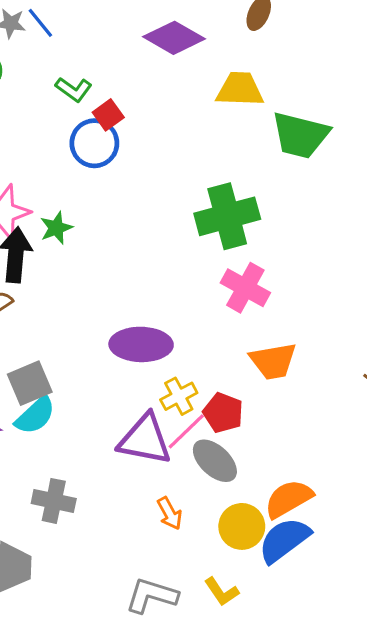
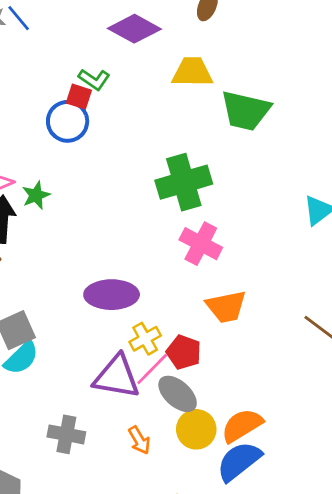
green L-shape: (74, 89) -> (94, 79), moved
red square: (108, 115) -> (79, 97), turned -35
gray cross: (54, 501) -> (66, 434), moved
yellow circle: (242, 526) -> (196, 429), moved

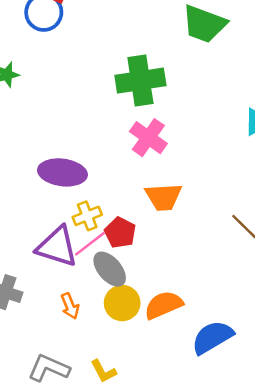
blue semicircle: (239, 461) -> (212, 337), moved

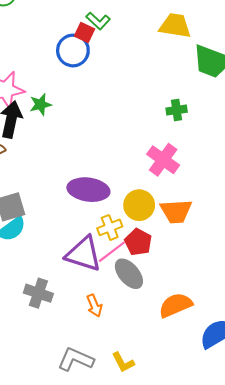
green cross: (140, 81) -> (177, 110), moved, size x0.5
yellow circle: (122, 303) -> (139, 205), moved

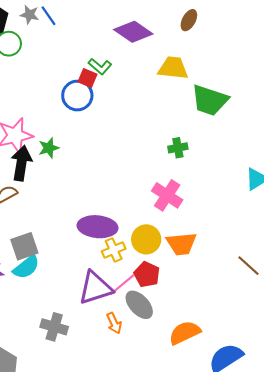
yellow cross: (110, 227) -> (114, 250), moved
purple triangle: (84, 254) -> (95, 288), turned -33
orange arrow: (94, 306) -> (114, 323), moved

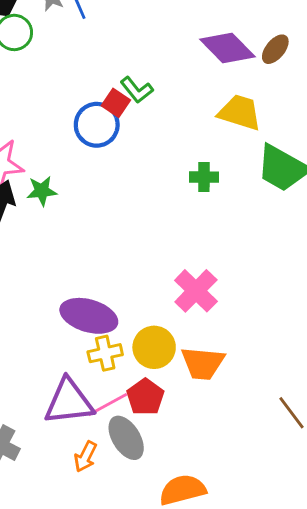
purple diamond: (133, 32) -> (227, 48), moved
green cross: (178, 148) -> (204, 177), moved
orange arrow: (114, 323) -> (86, 457), turned 40

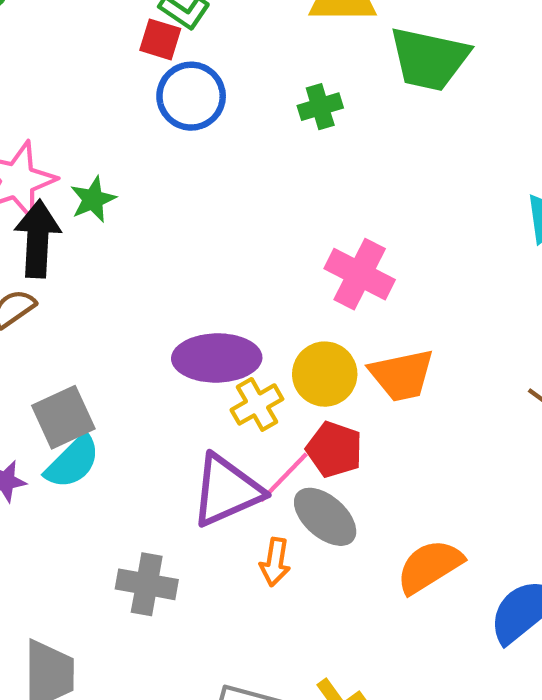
blue circle: (97, 125) -> (191, 96), moved

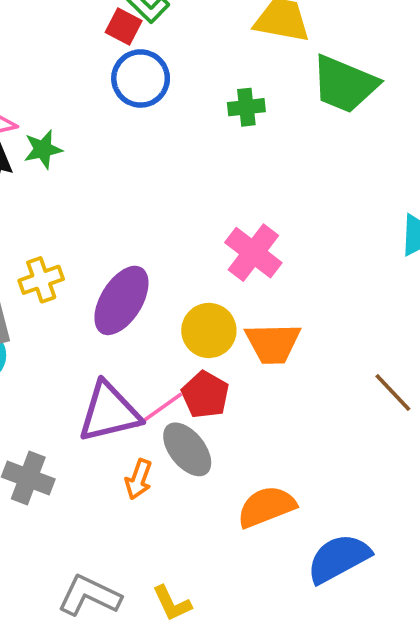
purple ellipse: (217, 358) -> (121, 300), turned -68
yellow cross: (257, 404) -> (41, 280), moved

